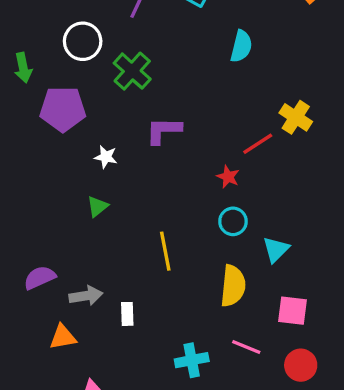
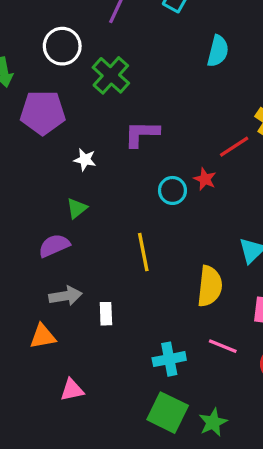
cyan circle: (233, 221) -> (172, 190), moved
purple semicircle: (40, 278) -> (54, 246), moved

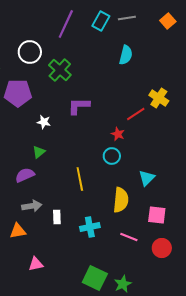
cyan circle: (172, 190) -> (112, 156), moved
cyan cross: (169, 359) -> (90, 227), moved

